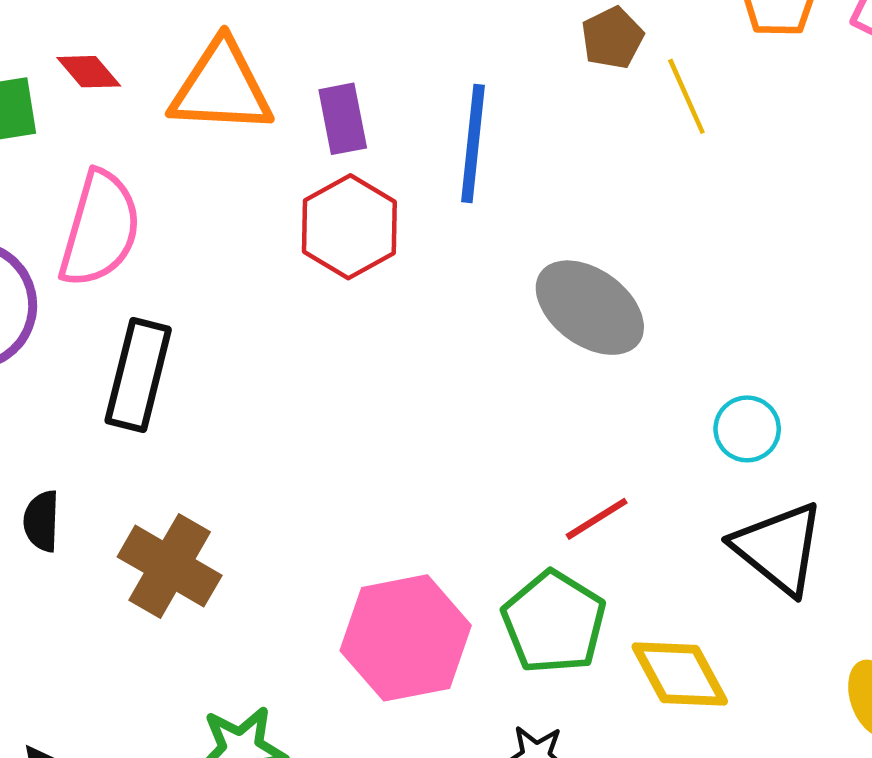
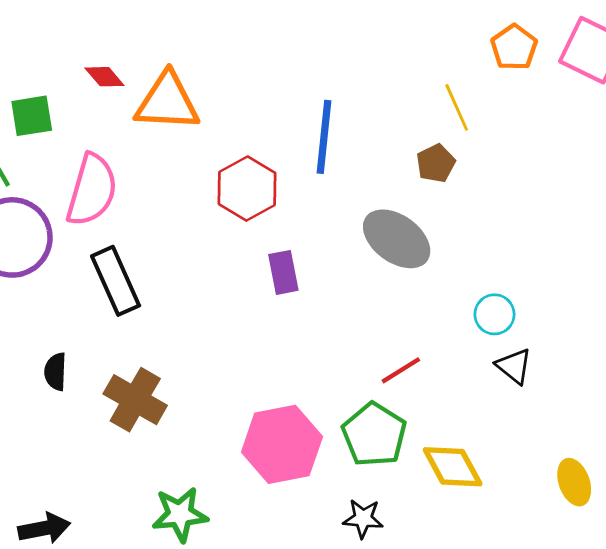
brown pentagon: (612, 38) -> (436, 163), moved
red diamond: (89, 72) -> (104, 77), moved
purple rectangle: (343, 119) -> (283, 272), moved
black rectangle: (138, 375) -> (116, 281), turned -38
black triangle: (779, 548) -> (514, 366), moved, size x0.6

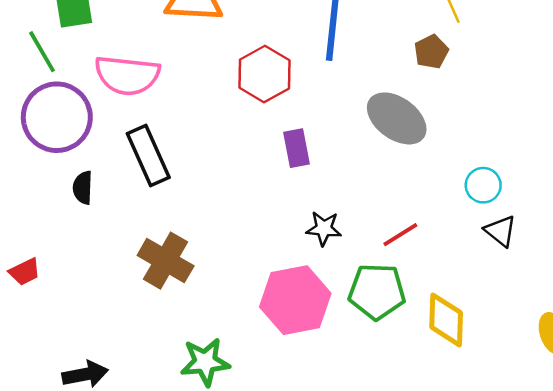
pink semicircle: (92, 190) -> (127, 75), turned 80
black semicircle: (55, 372) -> (83, 188), moved
green pentagon: (374, 435) -> (377, 291), turned -30
yellow diamond: (453, 467) -> (446, 320), turned 30
black star: (363, 518) -> (324, 228), moved

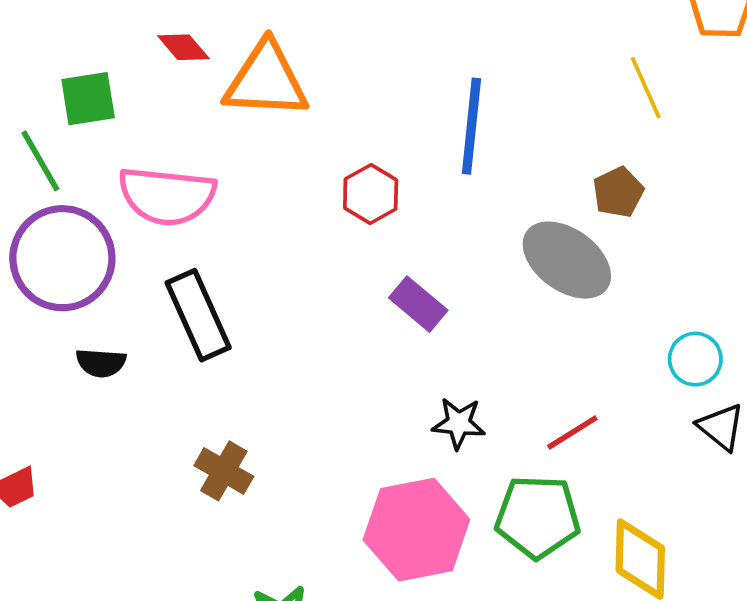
brown pentagon: (431, 52) -> (618, 192), moved
red hexagon: (264, 74) -> (371, 194), size x0.7
purple rectangle: (297, 148) -> (418, 304), turned -39
black semicircle: (83, 188) -> (101, 363), turned -88
brown cross: (166, 261) -> (224, 471), size x0.7

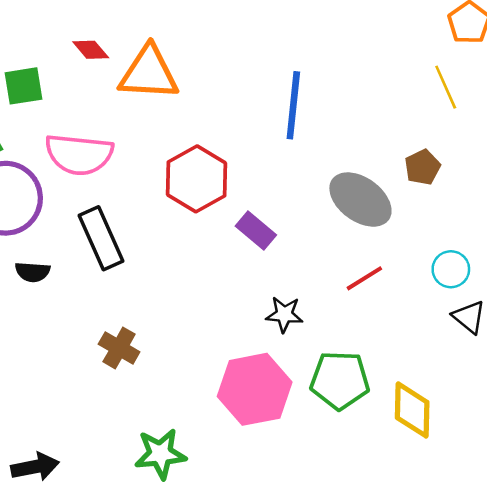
yellow line: (646, 88) -> (446, 87), moved
brown pentagon: (618, 192) -> (422, 167), moved
red hexagon: (371, 194) -> (197, 179), moved, size x1.6
red line: (572, 432) -> (364, 278), moved

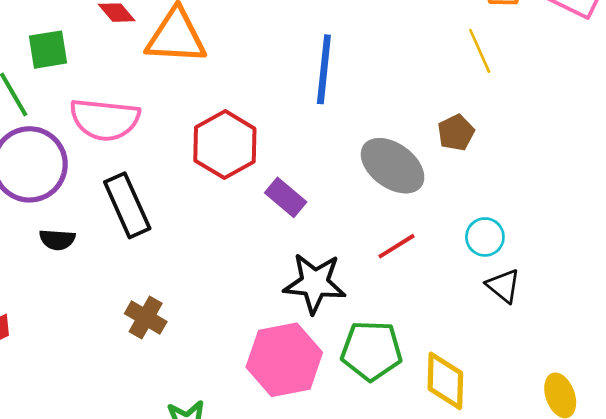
black star: (284, 314) -> (315, 283), size x1.6

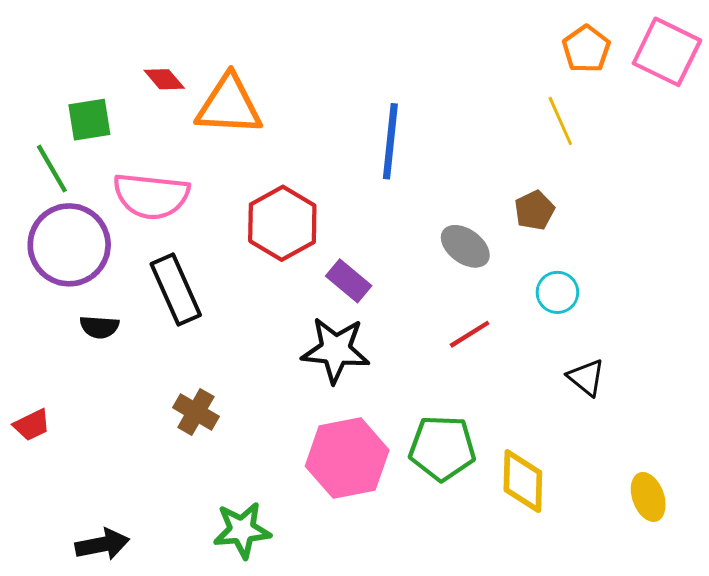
gray ellipse: (393, 166) -> (465, 246), size x0.7
cyan circle: (485, 237) -> (557, 292), moved
black star: (315, 283) -> (336, 350), moved

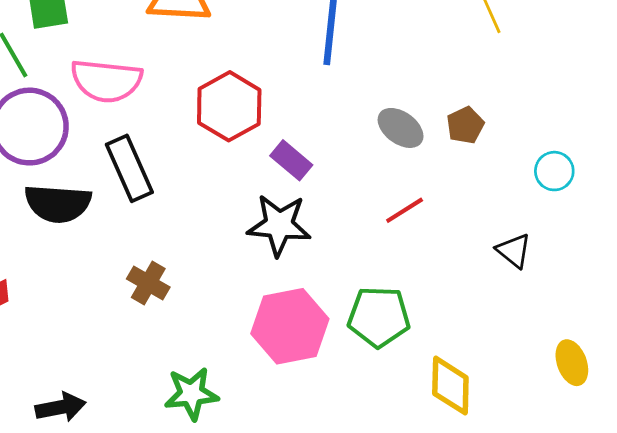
brown pentagon: (534, 210) -> (465, 125), moved
cyan circle: (557, 292) -> (554, 171), moved
black semicircle: (99, 327) -> (58, 203), size x1.8
yellow diamond: (523, 481) -> (450, 386), moved

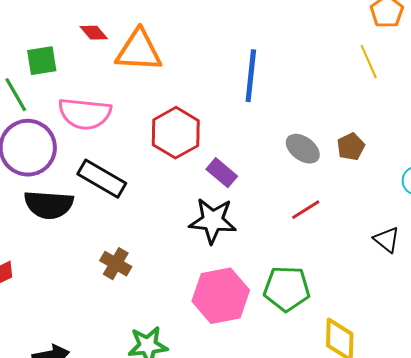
black rectangle: (129, 168) -> (102, 179), turned -36

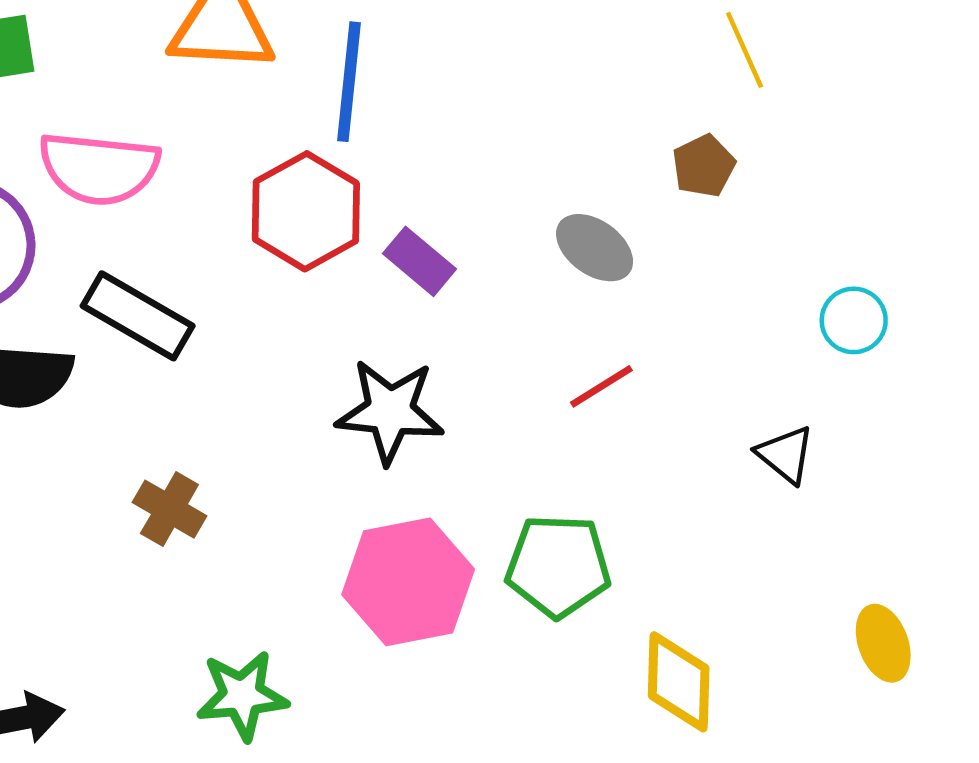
blue line: (251, 76) -> (349, 82), moved
brown pentagon: (351, 147) -> (704, 166), moved
purple rectangle: (222, 173) -> (419, 261), moved

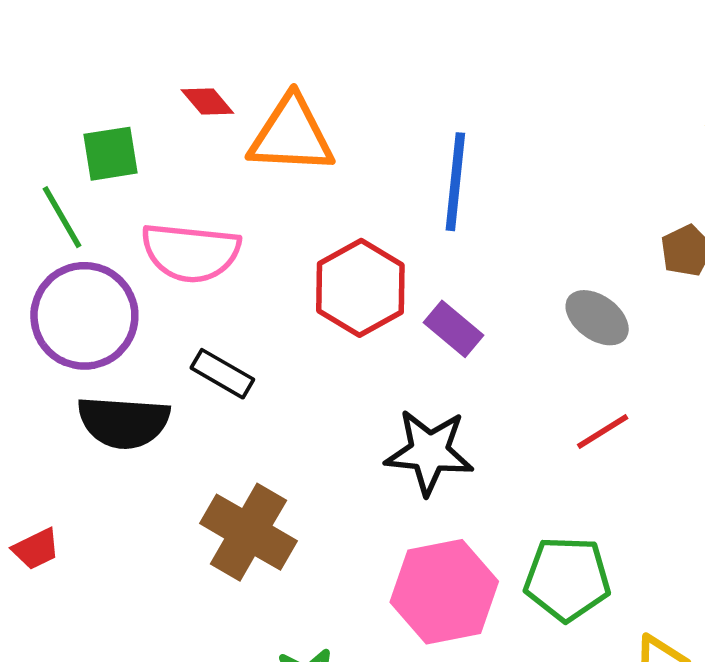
blue line: (349, 82) -> (455, 182), moved
black rectangle: (138, 316) -> (222, 374), size x0.7
brown cross: (169, 509) -> (248, 532), size x1.6

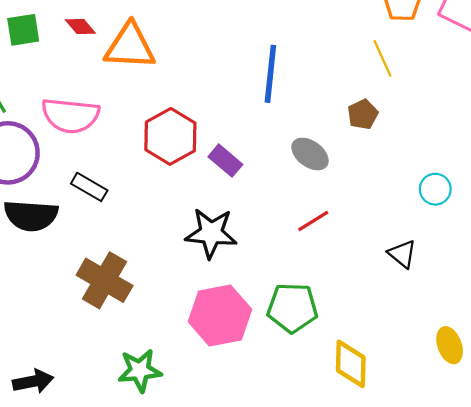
green square: (111, 154) -> (23, 30), moved
blue line: (455, 182) -> (270, 74), moved

